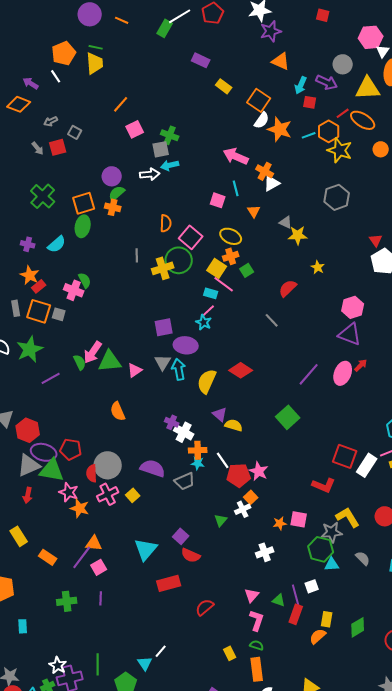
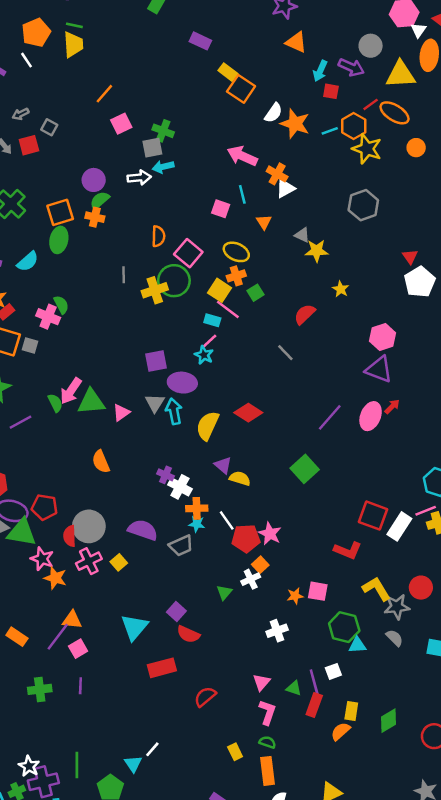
orange square: (259, 100) -> (241, 89), moved
gray star: (332, 532) -> (397, 607), moved

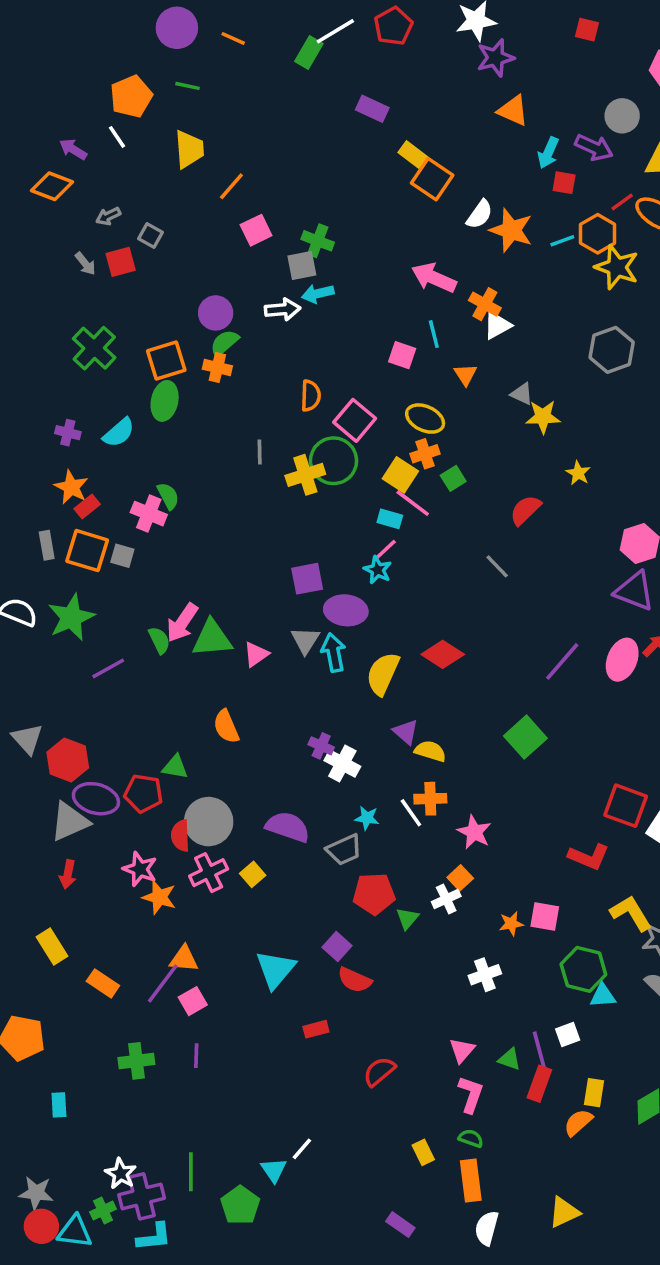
yellow trapezoid: (73, 45) -> (189, 149), moved
orange cross: (197, 508) -> (430, 799), moved
green triangle: (22, 532) -> (175, 767), moved, size x0.6
red pentagon: (246, 538) -> (374, 894), moved
red rectangle: (162, 668) -> (316, 1029), size x0.6

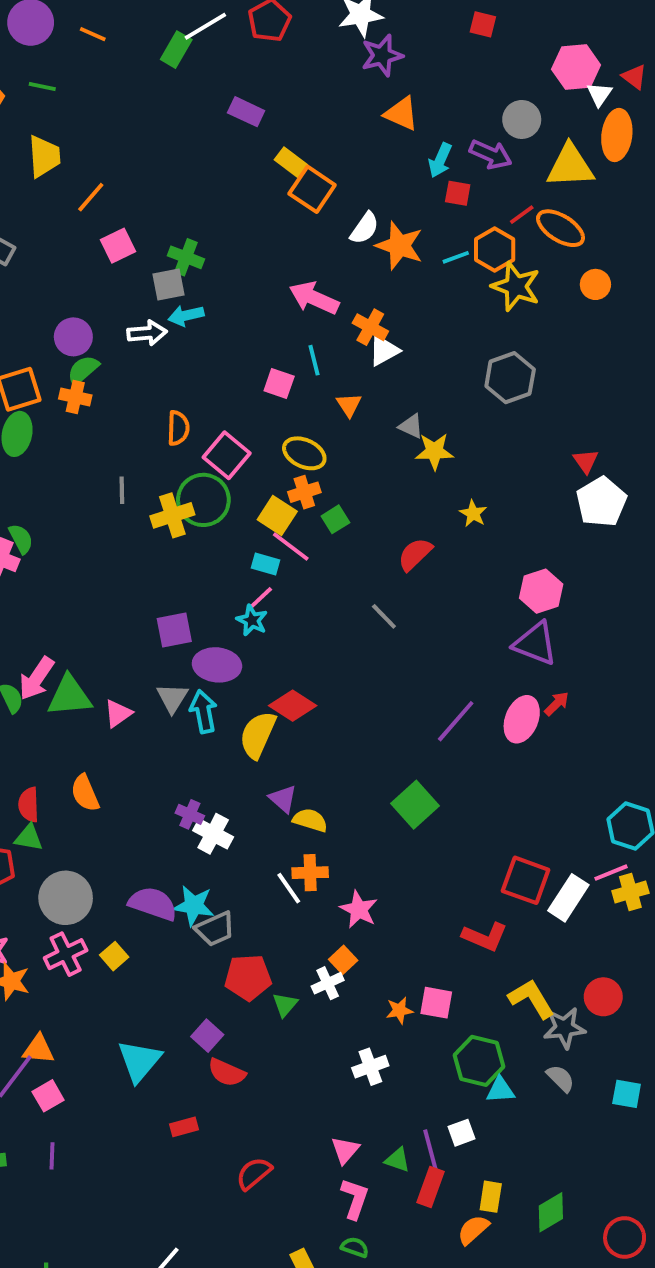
red diamond: (443, 654) -> (293, 706), moved
cyan star: (367, 818) -> (194, 906), moved, size x1.5
red semicircle: (180, 836) -> (29, 805), moved

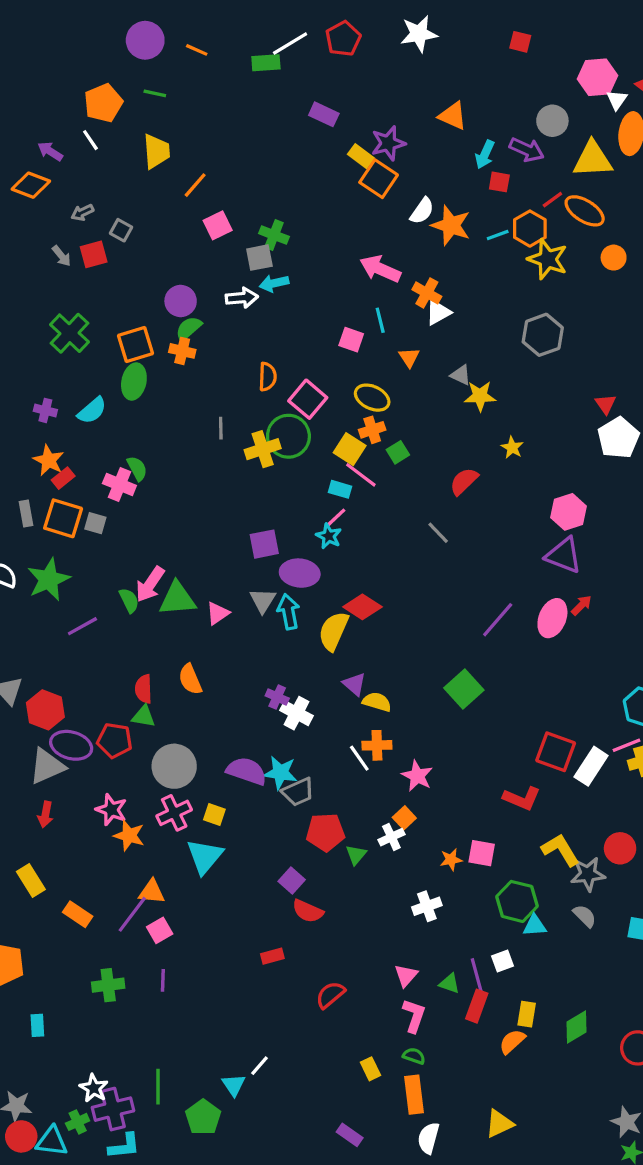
green rectangle: (176, 50) -> (266, 63), turned 56
purple star: (382, 55) -> (388, 143), moved
yellow square: (114, 956) -> (214, 815), turned -30
cyan triangle: (139, 1061) -> (205, 856), moved

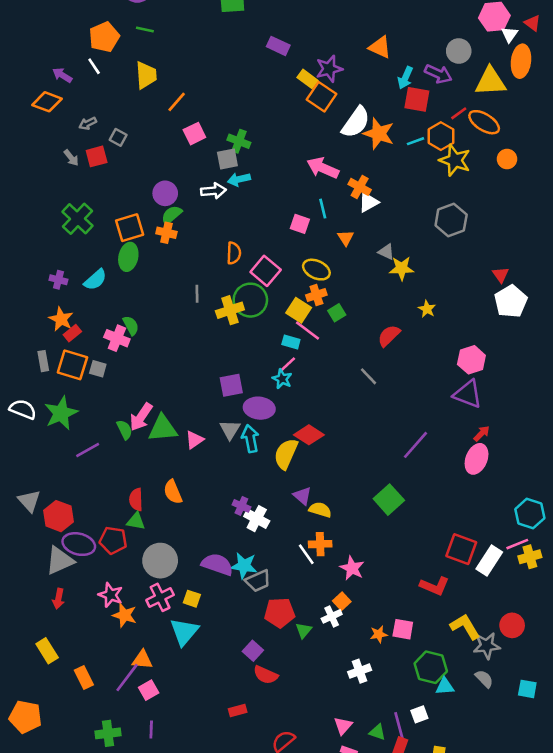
red square: (499, 182) -> (417, 99), size x1.5
white semicircle: (422, 211) -> (356, 122), size x1.5
pink ellipse: (552, 618) -> (477, 459), moved
orange rectangle: (78, 914) -> (84, 677), turned 30

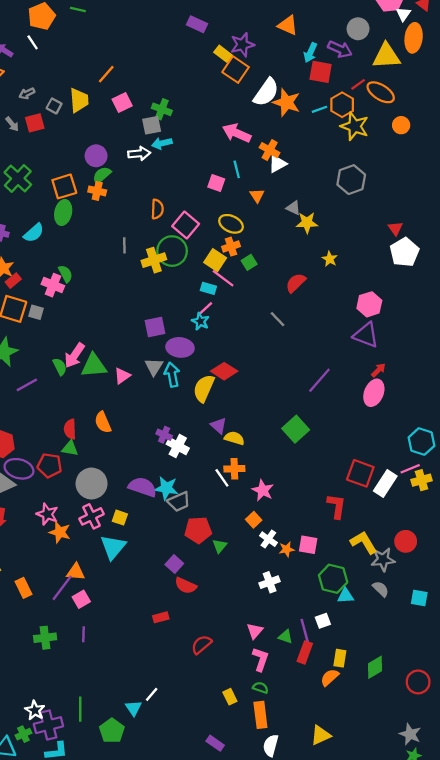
yellow trapezoid: (146, 75) -> (79, 100), moved
red L-shape: (435, 586) -> (336, 506), turned -105
white cross: (332, 616) -> (268, 539), moved, turned -30

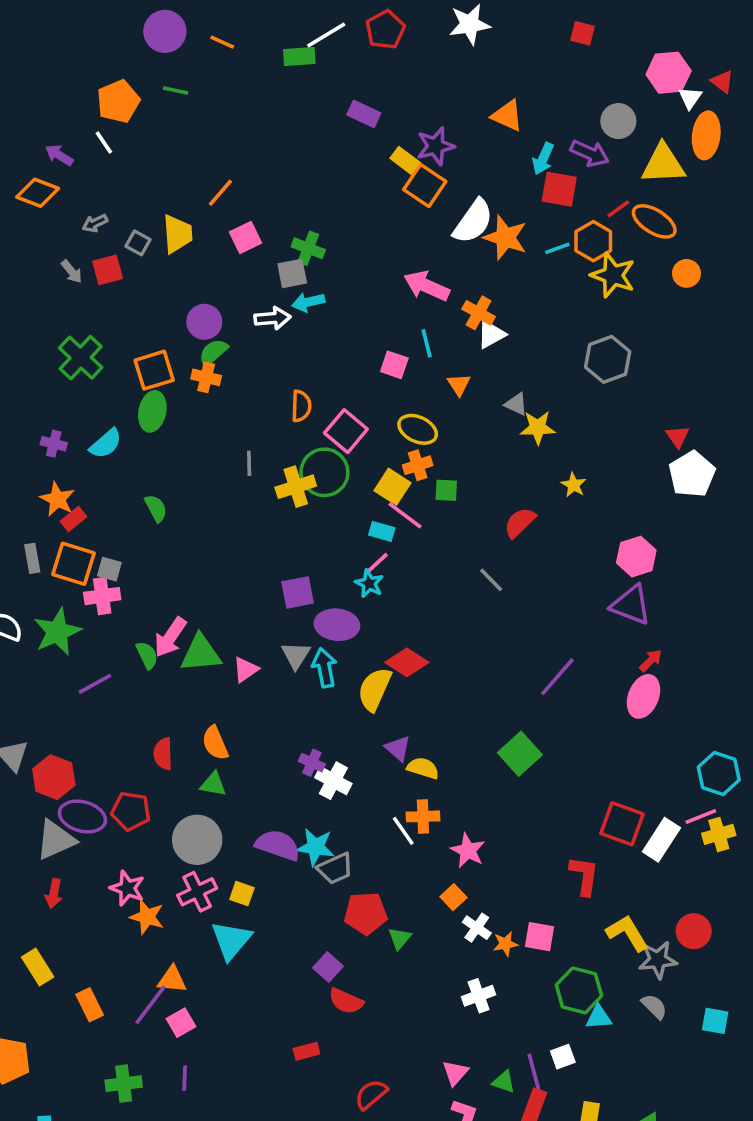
green square: (249, 262) -> (446, 490), turned 35
pink cross: (53, 285) -> (102, 596), moved, turned -30
green triangle: (70, 448) -> (213, 784), moved

